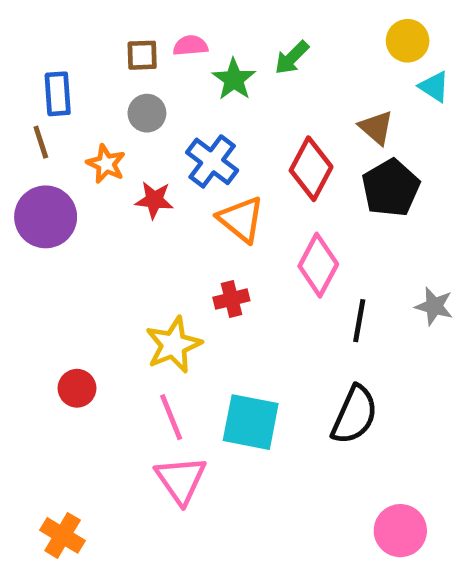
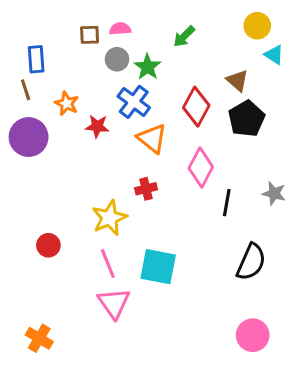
green star: (234, 79) -> (147, 67), moved
gray circle: (147, 113) -> (117, 59), moved
black semicircle: (354, 415) -> (251, 262), moved

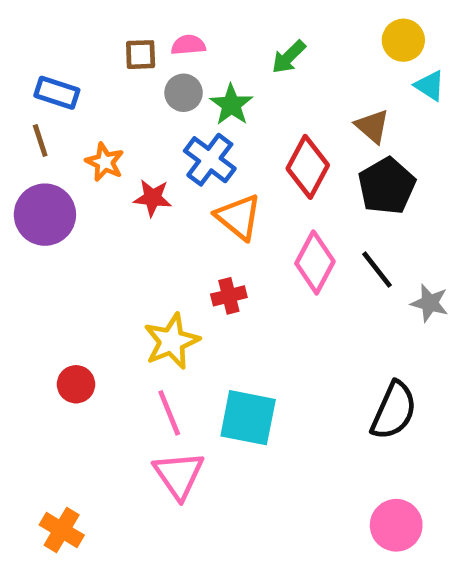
blue rectangle: (36, 59) -> (57, 93), turned -68
black line: (227, 203) -> (377, 270), moved, turned -48

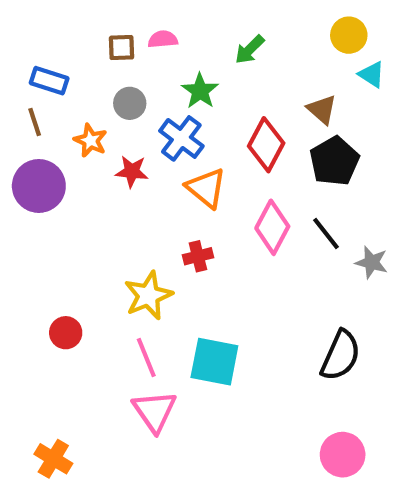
gray circle: (184, 93) -> (130, 103), moved

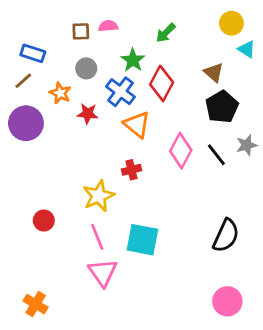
brown line: (35, 122) -> (23, 81), turned 66
red diamond: (266, 145) -> (162, 83), moved
gray star: (372, 262) -> (247, 145), moved, turned -30

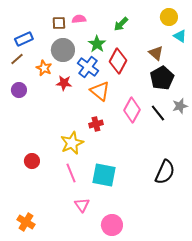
blue rectangle: (33, 53) -> (24, 39), turned -42
gray circle: (86, 68) -> (63, 50), size x1.5
purple circle: (26, 123) -> (19, 90), size x0.6
pink triangle: (103, 273) -> (82, 205), moved, size x0.7
pink circle: (227, 301) -> (112, 225), moved

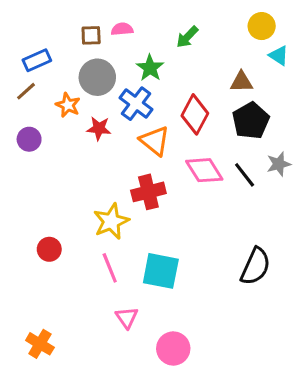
brown triangle: (156, 53) -> (241, 82), turned -42
red diamond: (118, 61) -> (195, 114), moved
pink diamond: (132, 110) -> (204, 170), turned -60
red cross: (96, 124) -> (148, 192), size x1.5

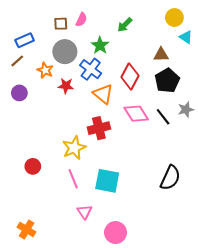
pink semicircle: (122, 29) -> (81, 20), turned 120

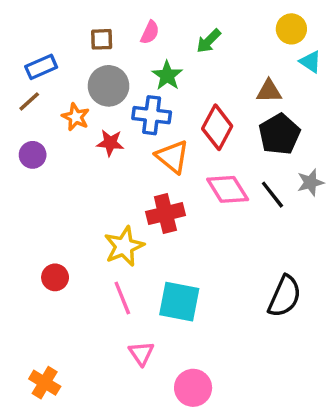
pink semicircle: (81, 20) -> (150, 32), moved
blue cross: (91, 69) -> (152, 115), turned -30

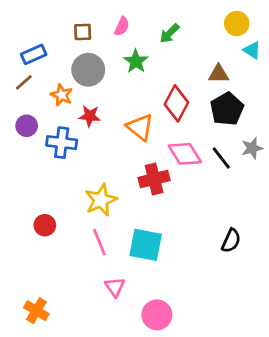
blue cross: (152, 115) -> (62, 143), moved
red cross: (165, 214) -> (154, 179), moved
black semicircle: (285, 296) -> (231, 241), size x0.7

